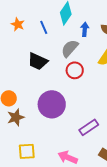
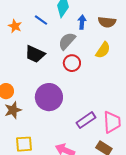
orange star: (18, 24) -> (15, 26), moved
blue line: (44, 27) -> (41, 20), turned -32

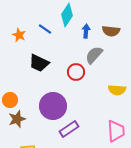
gray semicircle: (67, 41) -> (94, 55), moved
yellow semicircle: (103, 50) -> (117, 90), moved, turned 60
purple rectangle: (86, 120) -> (69, 129), moved

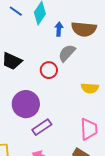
blue line: (45, 29) -> (16, 11), moved
brown semicircle: (111, 31) -> (84, 29), size x1.4

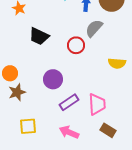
purple circle: (26, 104) -> (53, 79), size x0.7
pink trapezoid: (89, 129) -> (97, 104), moved

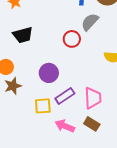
black trapezoid: (39, 36) -> (23, 35), moved, turned -40
yellow square: (28, 126) -> (43, 106), moved
brown rectangle: (108, 130) -> (92, 124), moved

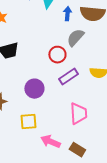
purple rectangle: (65, 96) -> (68, 77), moved
brown rectangle: (92, 124) -> (77, 150), moved

